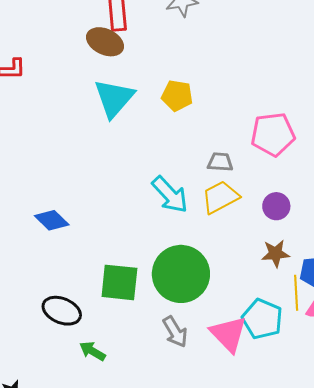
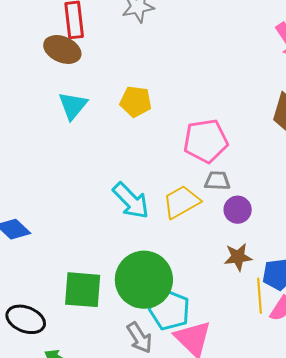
cyan triangle: (114, 98) -> (73, 106), size x0.7
pink pentagon: (273, 134) -> (206, 141), moved
gray trapezoid: (220, 162) -> (217, 181), moved
cyan pentagon: (262, 319) -> (170, 310), moved

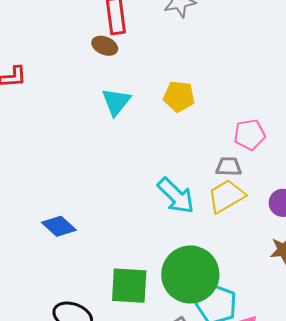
brown ellipse: (62, 49) -> (105, 46), size x0.7
pink pentagon: (206, 141) -> (250, 135), size x0.7
gray trapezoid: (217, 181) -> (229, 167), moved

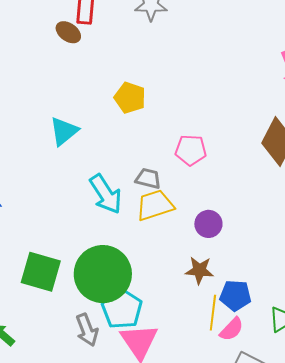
cyan triangle: (116, 102) -> (64, 131), moved
gray trapezoid: (229, 167) -> (148, 179), moved

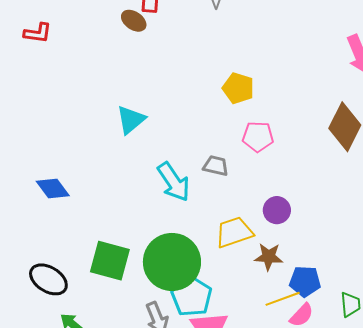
yellow pentagon: (130, 98) -> (238, 88), moved
yellow trapezoid: (155, 205) -> (234, 232), moved
yellow line: (213, 313) -> (283, 299), turned 64

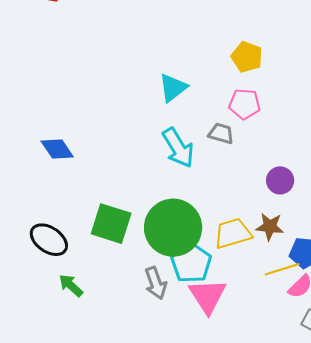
cyan triangle: (131, 120) -> (173, 88), moved
pink pentagon: (258, 137) -> (245, 104), moved
yellow trapezoid: (234, 232) -> (233, 233), moved

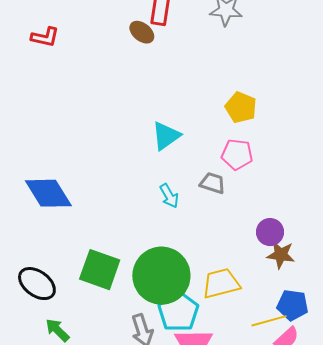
cyan arrow: (178, 148) -> (169, 196), size x0.6
blue diamond: (57, 149) -> (48, 193), size x1.4
brown star: (270, 227) -> (281, 255), moved

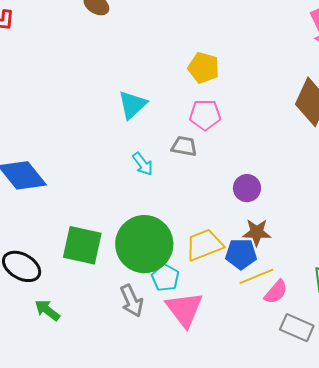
brown star: (281, 255) -> (257, 232), moved
blue pentagon: (293, 305) -> (241, 254), moved
cyan pentagon: (178, 312) -> (165, 278), size x0.7

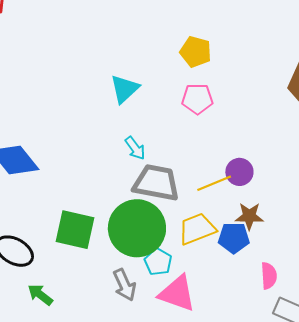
gray trapezoid: (184, 146) -> (156, 183), moved, size x1.8
yellow line: (256, 276) -> (214, 183), moved
pink semicircle: (276, 292) -> (269, 276), turned -44
pink triangle: (184, 309) -> (177, 293), turned -33

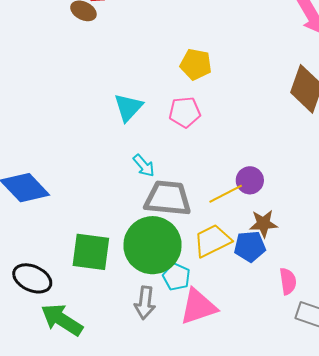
pink pentagon: (197, 99) -> (185, 112), moved
gray arrow: (124, 285) -> (145, 303), turned 36
pink triangle: (177, 293) -> (198, 307), turned -33
green arrow: (40, 295) -> (62, 320), size x1.6

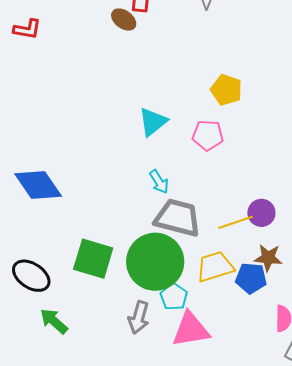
green arrow: (62, 320) -> (54, 321), size x0.7

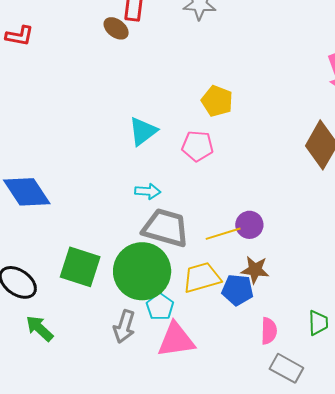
cyan arrow: (159, 182) -> (148, 191), turned -55

